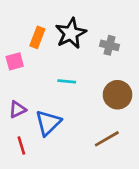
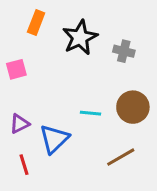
orange rectangle: (37, 37) -> (36, 22), moved
cyan line: (67, 81) -> (91, 113), moved

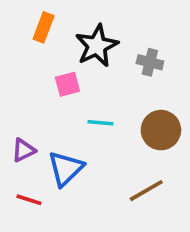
pink square: (16, 69) -> (67, 84), moved
cyan line: (91, 113) -> (100, 123), moved
red line: (24, 165) -> (29, 200), turned -55

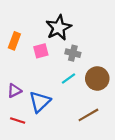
orange rectangle: (44, 27) -> (14, 41), moved
gray cross: (150, 62) -> (73, 53), moved
cyan line: (100, 123) -> (69, 78), moved, turned -40

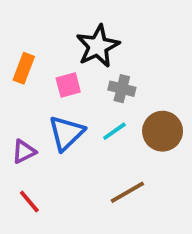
blue triangle: (40, 102) -> (66, 133), moved
brown line: (88, 115) -> (127, 192), moved
red line: (18, 120) -> (29, 201), turned 32

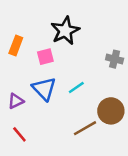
gray cross: (122, 89) -> (115, 59), moved
brown circle: (163, 131) -> (111, 111), moved
blue triangle: (66, 133) -> (44, 89), turned -30

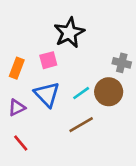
orange rectangle: (16, 45) -> (17, 68), moved
brown circle: (111, 111) -> (109, 92), moved
brown line: (85, 128) -> (81, 125), moved

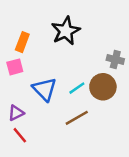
pink square: (48, 60) -> (15, 67), moved
orange rectangle: (17, 68) -> (22, 42), moved
purple triangle: (17, 108) -> (16, 113), moved

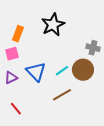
purple triangle: (16, 113) -> (11, 78), moved

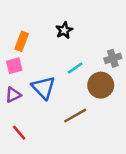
black star: (53, 25) -> (64, 30), size x0.6
gray cross: (93, 48) -> (113, 58), turned -32
cyan line: (62, 71) -> (75, 68), moved

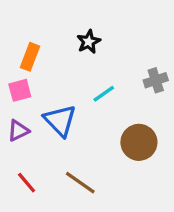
brown circle: (101, 85) -> (139, 142), moved
brown line: (75, 116) -> (80, 183), moved, turned 65

